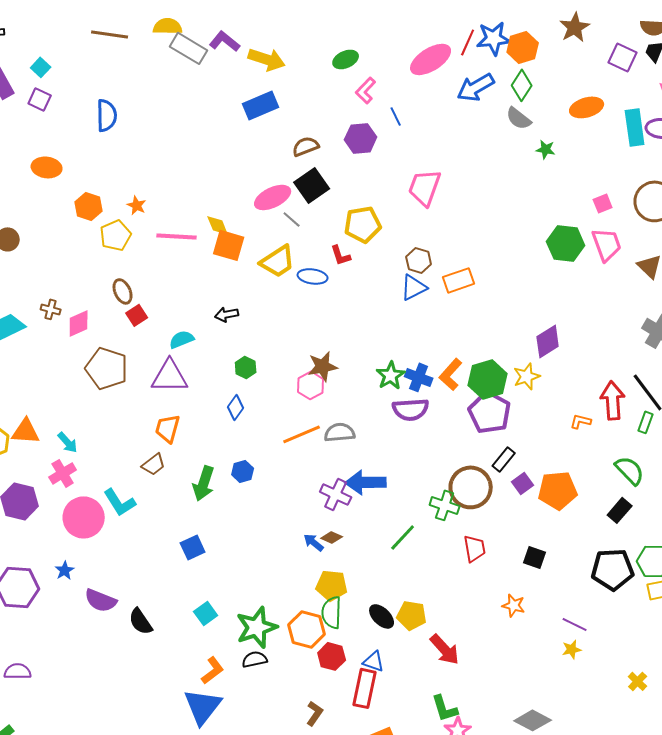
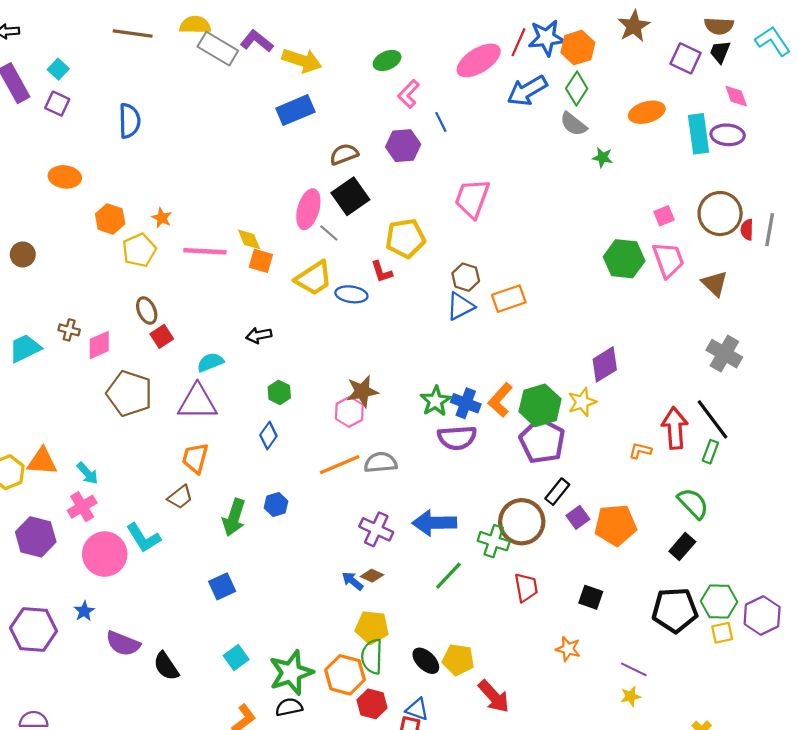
pink ellipse: (273, 197) -> (308, 209), turned -48
orange square: (229, 245) -> (261, 261), size x0.7
blue arrow: (366, 482) -> (434, 523), moved

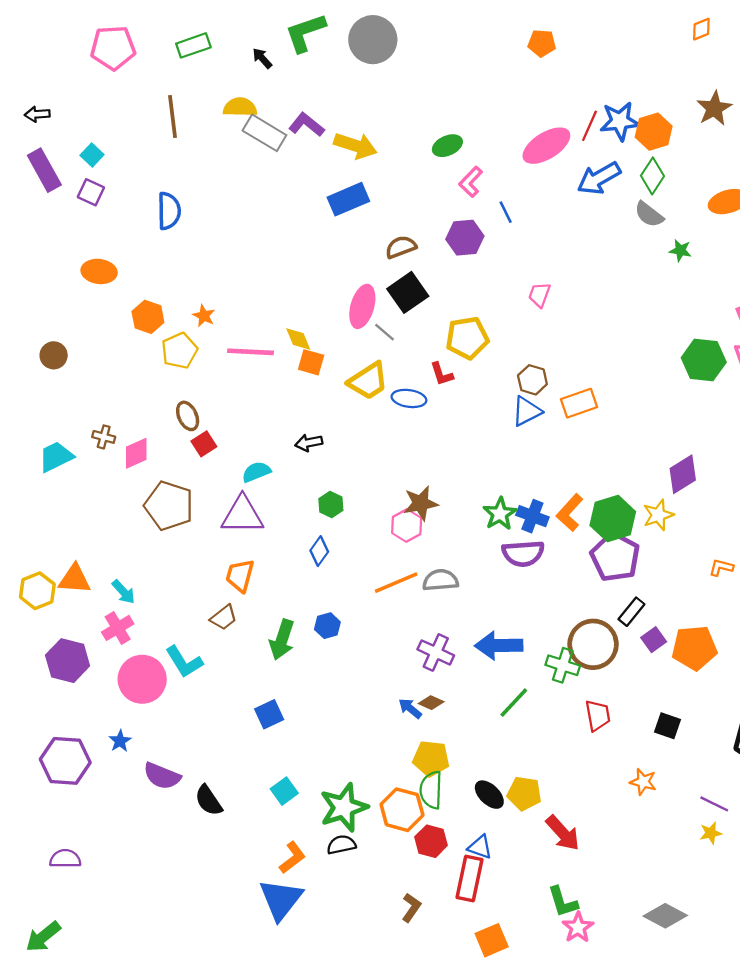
brown line: (133, 34) -> (172, 117), turned 75
pink trapezoid: (472, 198) -> (539, 295), size x0.6

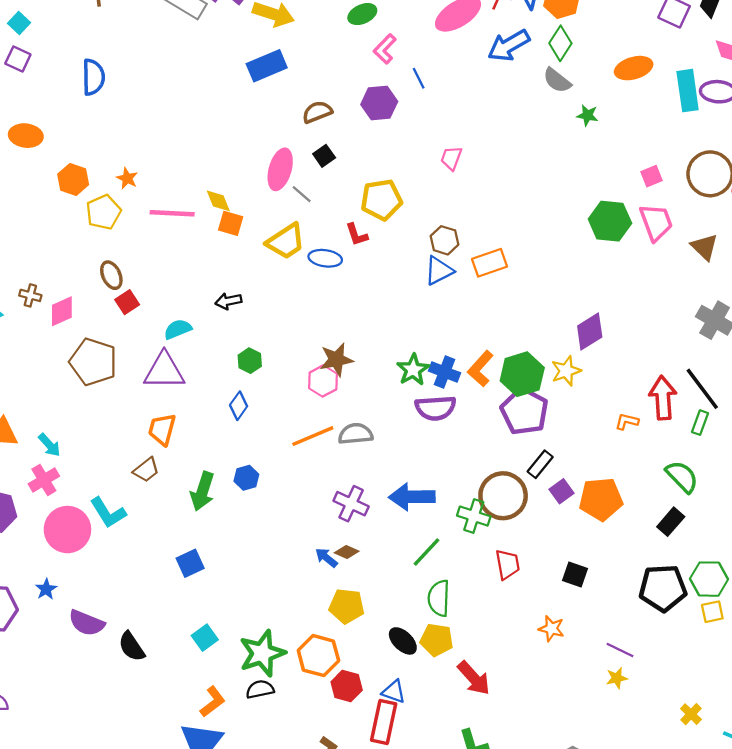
black square: (408, 292) -> (324, 156), size x0.6
green semicircle: (431, 790) -> (439, 598), moved

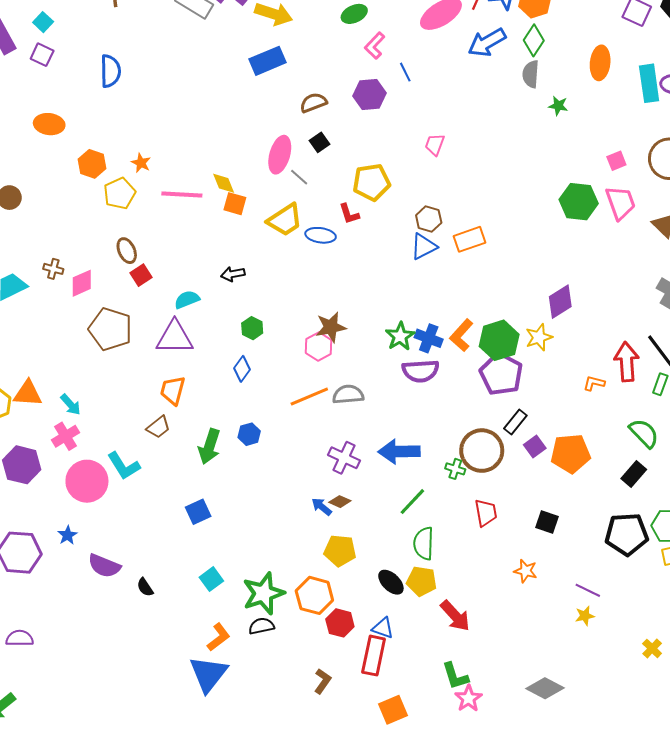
orange ellipse: (634, 68) -> (600, 63), turned -68
gray semicircle: (557, 80) -> (531, 74), turned 56
green cross: (474, 516) -> (455, 469), size x0.7
black semicircle: (132, 647) -> (145, 587), size x0.7

